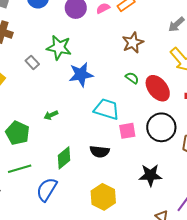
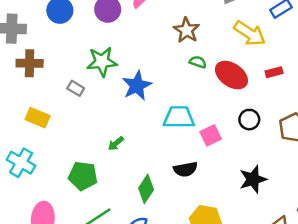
green semicircle: (132, 78) -> (198, 62), moved
black circle: (161, 127) -> (249, 120), size x0.6

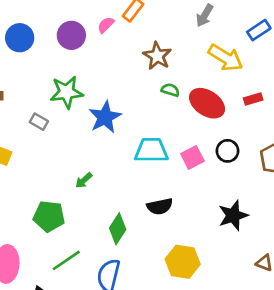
pink square: (211, 135) -> (192, 157), moved

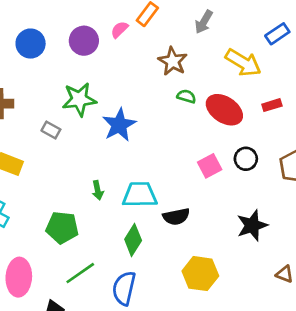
gray arrow: (205, 15) -> (204, 22), moved
cyan trapezoid: (151, 150) -> (140, 195), moved
green arrow: (84, 180) -> (98, 190), turned -60

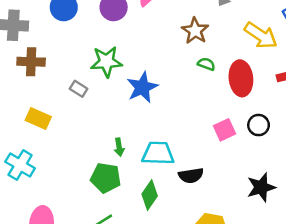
red ellipse: (224, 110) -> (241, 78), turned 48
green pentagon: (62, 228) -> (106, 178), moved

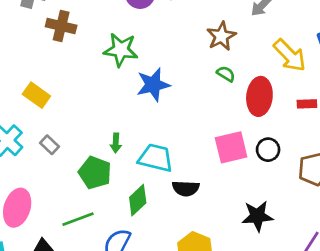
brown cross: (31, 62) -> (61, 26), moved
gray rectangle: (79, 89) -> (49, 145), moved
pink square: (225, 130) -> (231, 147), size x1.4

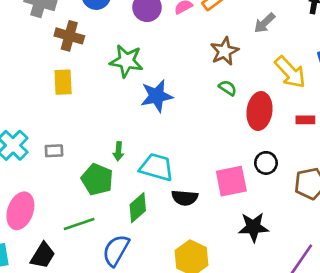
yellow rectangle: (36, 95) -> (63, 82), moved, turned 50
gray rectangle: (49, 145) -> (54, 151), turned -48
pink square: (231, 147) -> (231, 181), moved

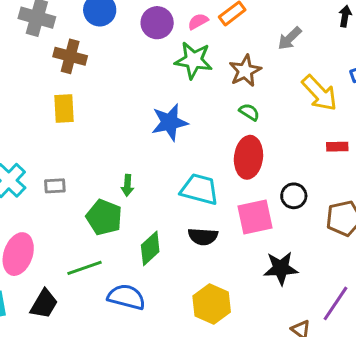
green star: (126, 61) -> (193, 60), moved
red ellipse: (259, 111) -> (248, 157), moved
cyan trapezoid: (157, 167) -> (199, 189), moved
blue semicircle: (116, 250) -> (126, 297), turned 76

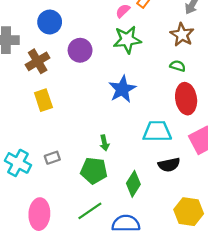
purple circle: (157, 23) -> (80, 50), moved
brown cross: (70, 56) -> (38, 61), turned -30
brown star: (245, 71) -> (182, 35), moved

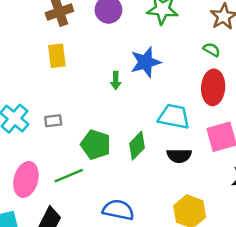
green arrow: (104, 143) -> (116, 81), moved
green diamond: (133, 184) -> (137, 146), moved
green line: (90, 211) -> (69, 176), moved

